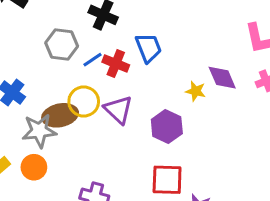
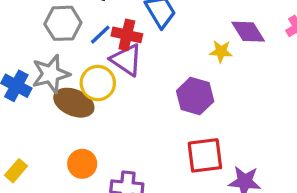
purple triangle: (118, 110) -> (127, 60), moved
brown ellipse: (60, 115) -> (74, 103), turned 44
gray star: (39, 131) -> (51, 74), moved
orange circle: (34, 167) -> (82, 164), moved

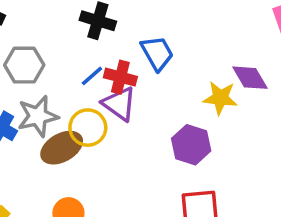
gray hexagon: (63, 23) -> (24, 65), moved
yellow star: (221, 51) -> (220, 98), size x1.4
brown ellipse: (74, 103) -> (62, 148), turned -54

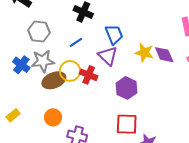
red cross: (120, 77) -> (89, 75), moved
yellow star: (220, 98) -> (144, 53), moved
purple triangle: (119, 104) -> (108, 56), moved

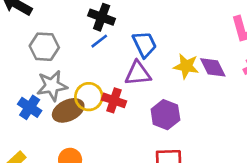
blue line: (76, 42) -> (99, 41), moved
purple triangle: (108, 56) -> (138, 73), turned -45
blue cross: (21, 65) -> (30, 107), moved

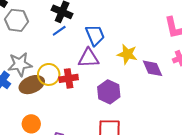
gray hexagon: (44, 47) -> (17, 20), moved
purple diamond: (213, 67) -> (153, 68), moved
red cross: (114, 100) -> (69, 78), turned -30

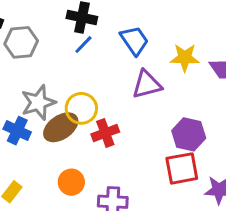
purple triangle: (89, 58) -> (147, 84), moved
red cross: (69, 78) -> (105, 133), moved
purple hexagon: (109, 92) -> (189, 134), moved

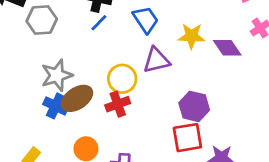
yellow circle: (81, 108) -> (122, 79), moved
blue cross: (17, 131) -> (56, 106), moved

